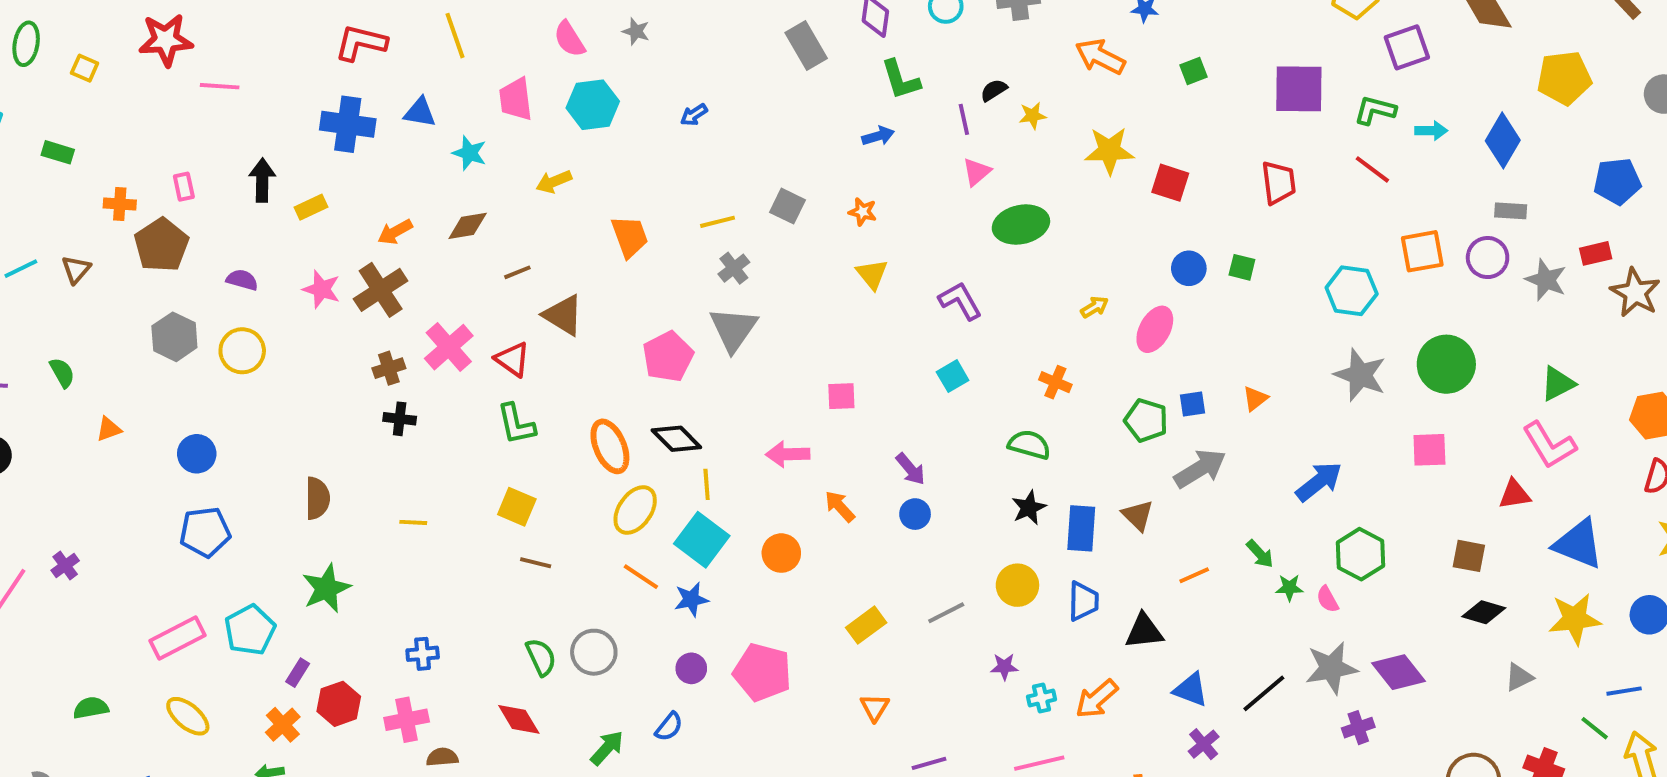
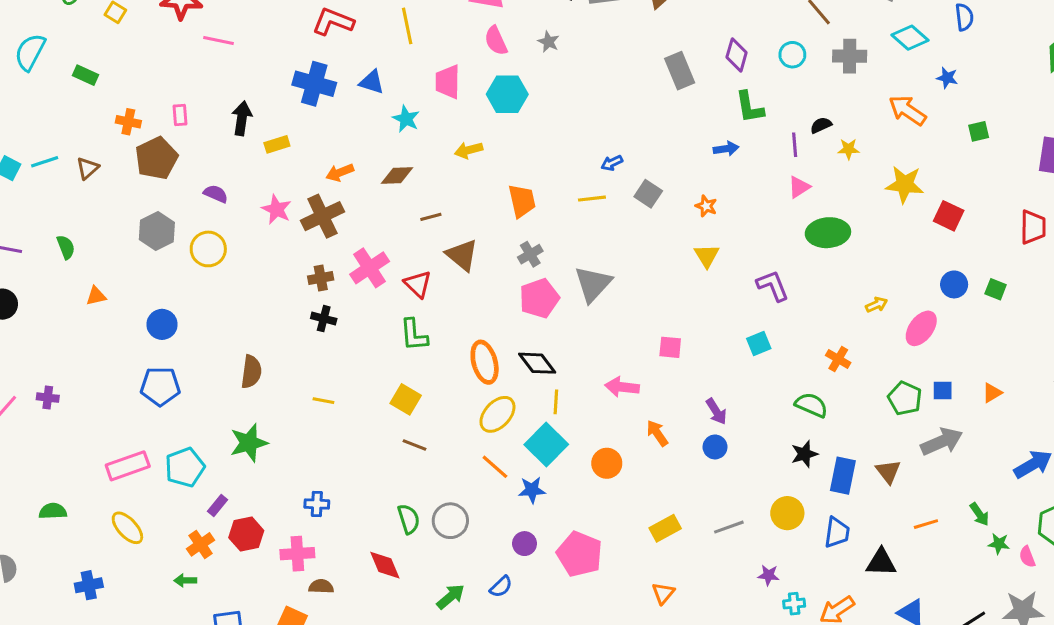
blue arrow: (694, 115) -> (612, 163), moved
gray cross: (734, 268) -> (530, 254), moved
purple cross: (65, 566) -> (48, 398), turned 35

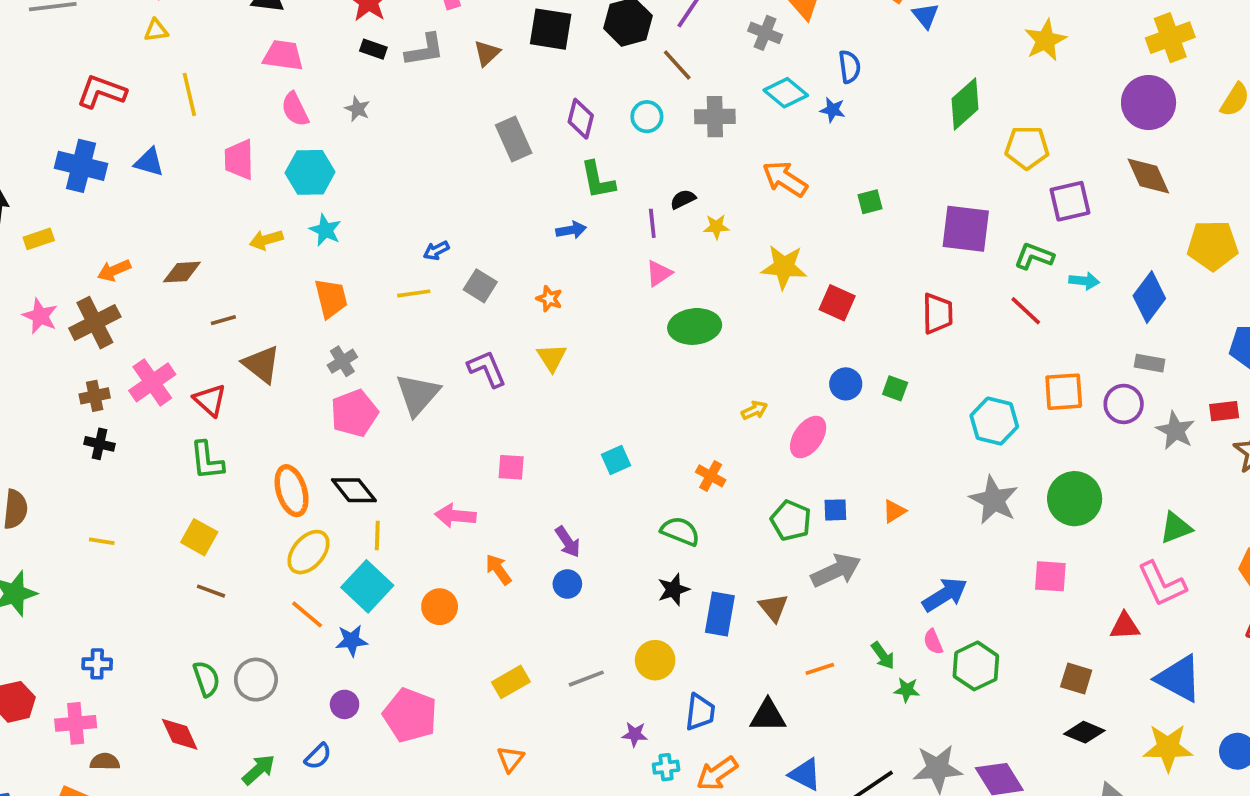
blue star: (947, 78) -> (833, 110), moved
cyan star: (406, 119) -> (325, 230), moved
purple L-shape: (773, 286) -> (487, 369), moved
blue trapezoid: (837, 533) -> (700, 712), moved
pink semicircle: (1027, 557) -> (933, 642), moved

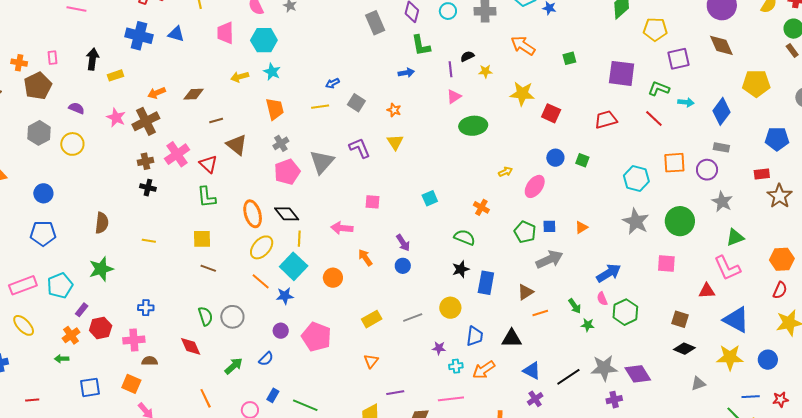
red trapezoid: (937, 313) -> (606, 120), turned -105
gray star: (1175, 431) -> (722, 202), moved
yellow square: (199, 537) -> (202, 239), turned -30
brown triangle: (773, 608) -> (525, 292), moved, turned 36

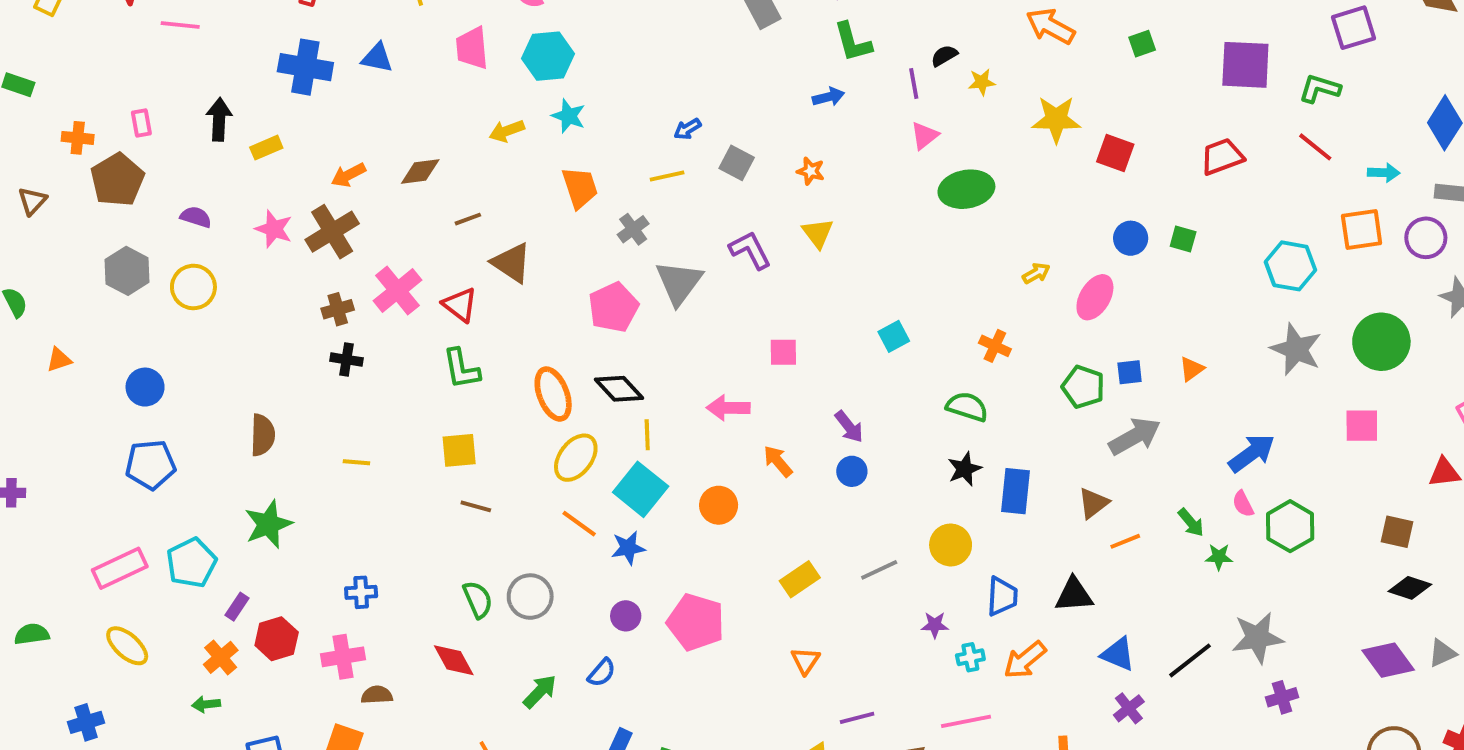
cyan arrow: (686, 102) -> (1384, 173), moved
gray cross: (281, 143) -> (633, 229), moved
purple diamond: (638, 374) -> (1388, 660), moved

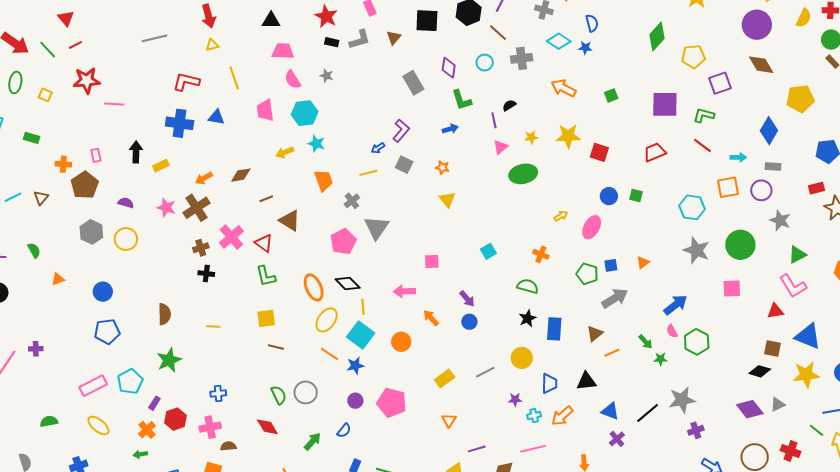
yellow star: (982, 82) -> (531, 137), moved
purple L-shape: (750, 250) -> (401, 131), moved, turned 70
brown square: (1397, 532) -> (772, 348), moved

